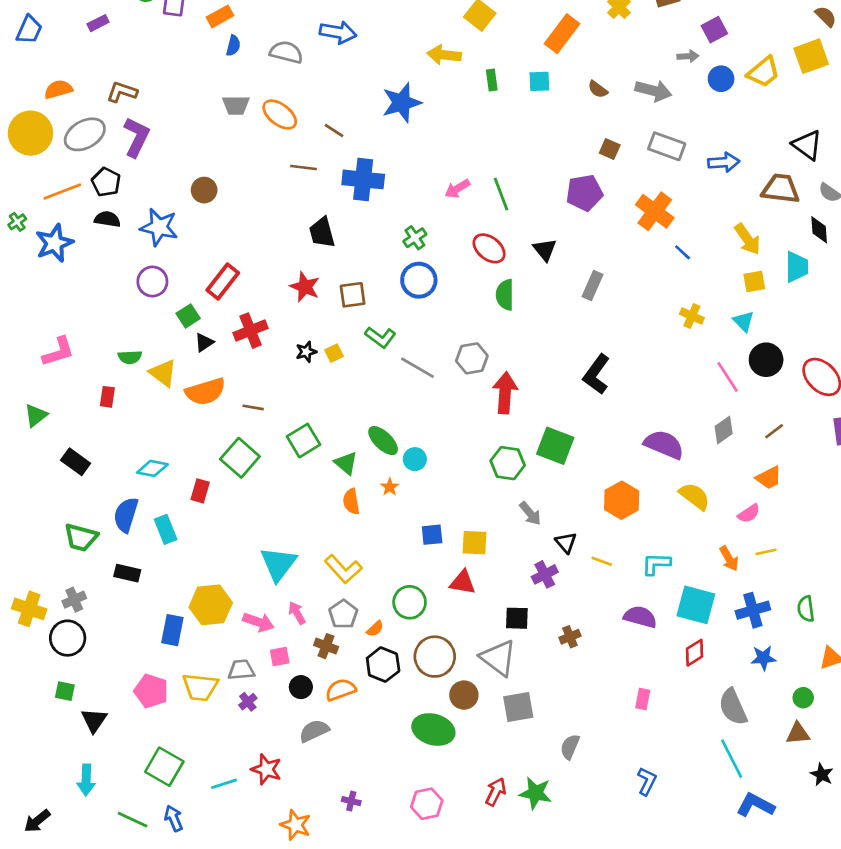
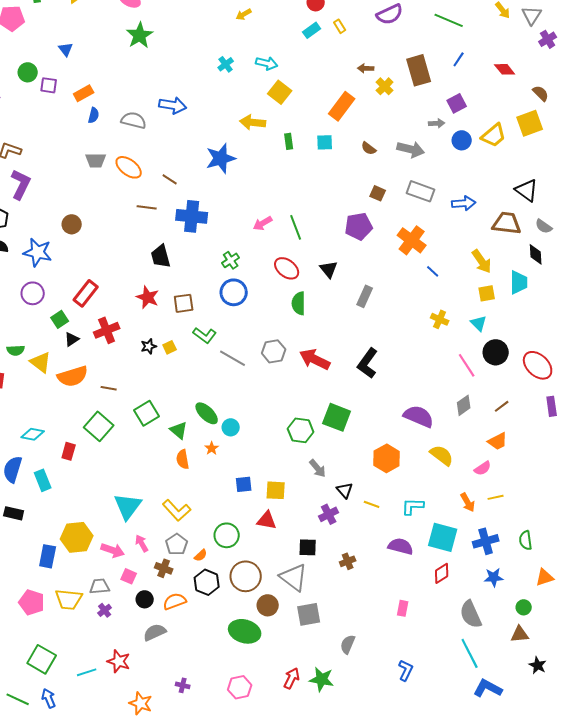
red arrow: (505, 393) -> (315, 359), moved, turned -68
pink square: (280, 657) -> (129, 576), turned 35

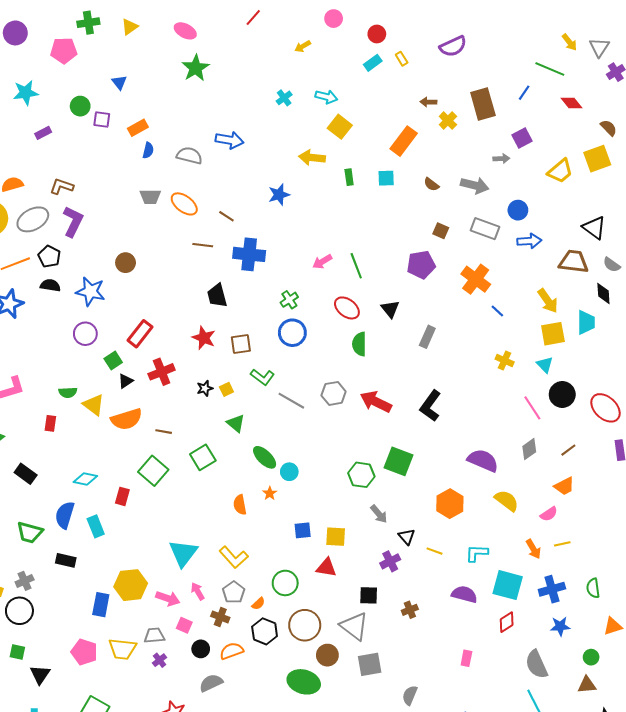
green line: (449, 20) -> (550, 69), moved
blue circle: (462, 140) -> (518, 210), moved
blue star: (221, 158) -> (279, 195), size x0.7
yellow square: (487, 293) -> (553, 334), size x1.4
green triangle: (179, 430) -> (236, 423), moved

